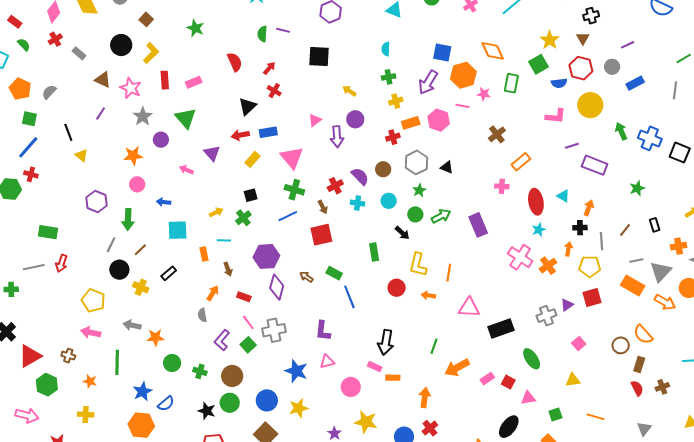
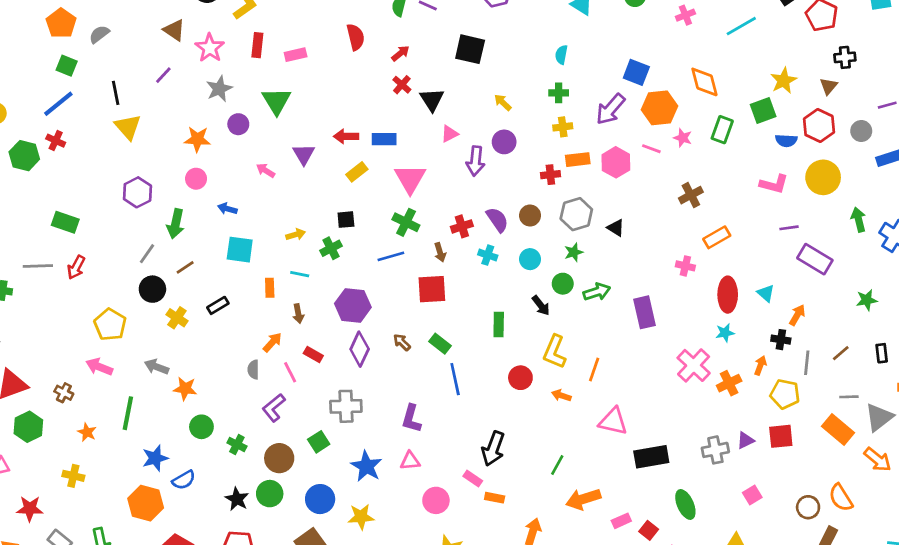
black triangle: (247, 106) -> (432, 100), moved, turned -30
yellow triangle: (81, 155) -> (128, 127), size x1.5
pink line: (248, 322) -> (290, 372), moved
green square: (248, 345) -> (319, 442), moved

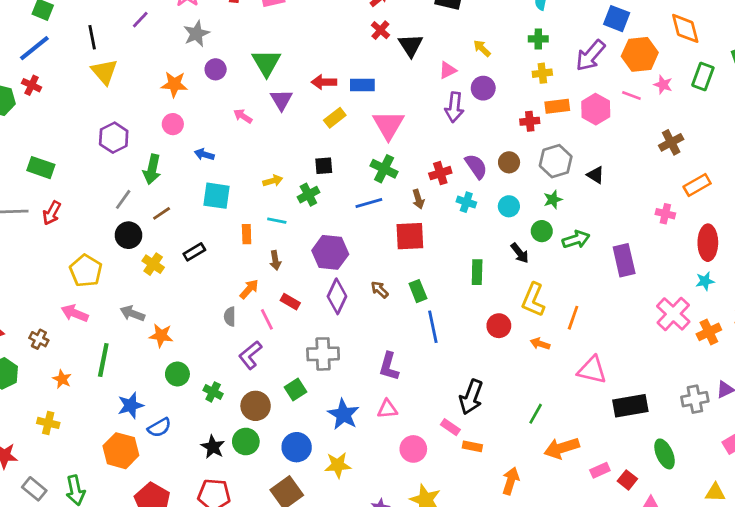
green triangle: (276, 101) -> (266, 63), moved
pink triangle: (450, 134) -> (448, 70), moved
green rectangle: (440, 344) -> (418, 291), turned 30

